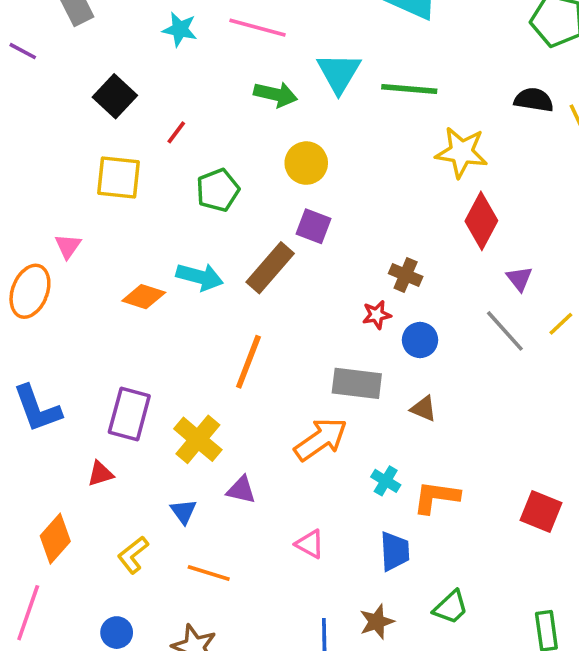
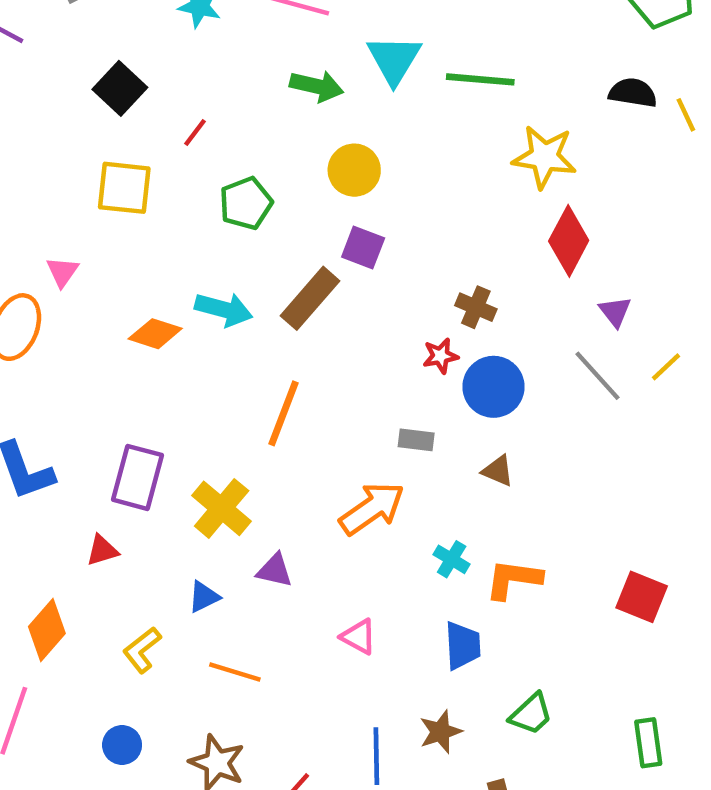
blue circle: (420, 340) -> (494, 387), size x1.4
gray rectangle: (357, 383) -> (416, 440), size x0.6
blue triangle: (183, 512) -> (204, 597), turned 40

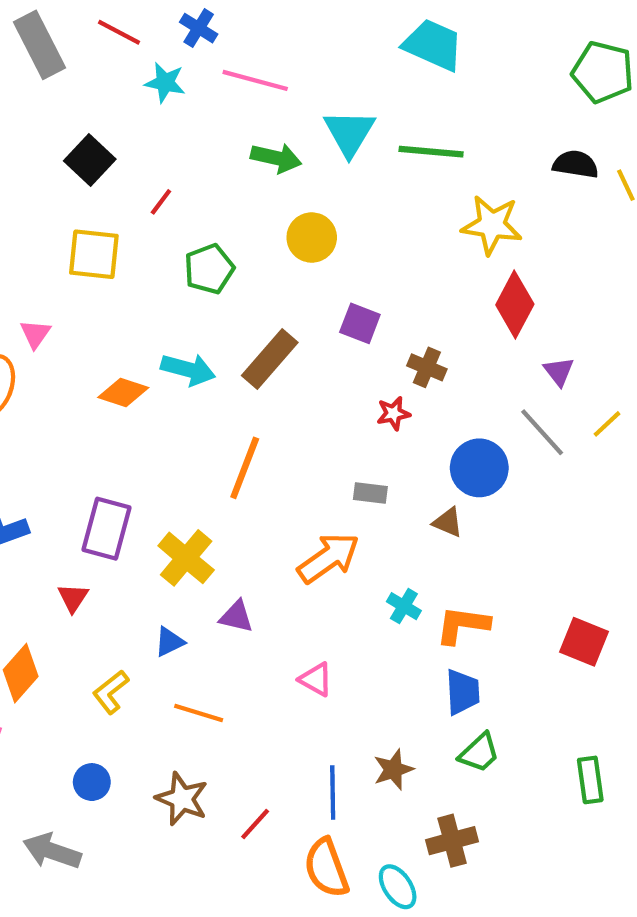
purple square: (363, 247) -> (360, 323), moved
blue circle: (494, 387) -> (479, 468), moved
red triangle: (102, 550) -> (73, 598), turned -40
blue trapezoid: (463, 646) -> (463, 692), moved

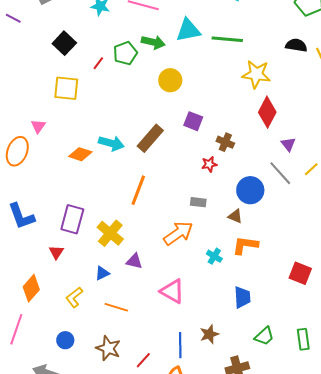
cyan triangle: (349, 133) -> (188, 30), turned 48
green pentagon: (209, 269) -> (125, 53), moved
orange L-shape: (463, 625) -> (245, 245), moved
pink triangle: (316, 679) -> (172, 291), size x1.5
green trapezoid: (479, 753) -> (264, 336), moved

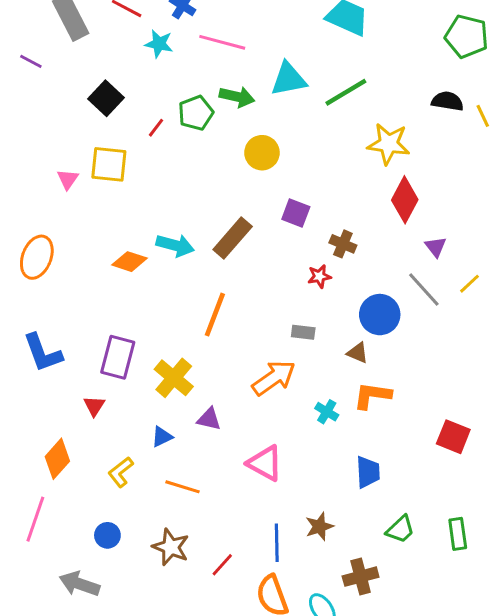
green line: (227, 39) -> (346, 92), turned -36
pink triangle: (38, 126) -> (68, 179), moved

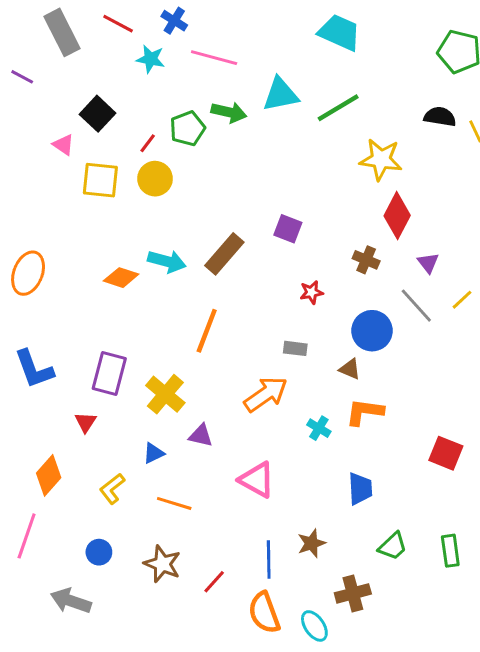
yellow circle: (262, 153) -> (155, 179), moved
pink triangle: (68, 179) -> (63, 145), moved, turned -30
brown cross: (343, 244) -> (366, 260), moved

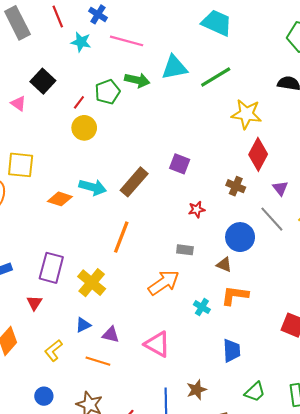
red line: (118, 24) -> (58, 17), turned 40
yellow square: (100, 180) -> (21, 165), moved
purple triangle: (201, 436) -> (111, 335), moved

